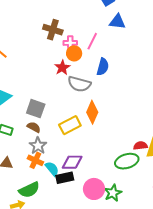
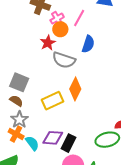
pink cross: (70, 43) -> (57, 19), turned -32
black rectangle: (65, 178) -> (68, 143), moved, turned -54

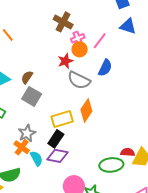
brown semicircle: (16, 101) -> (27, 77), moved, turned -96
black rectangle: (68, 143) -> (56, 139), moved

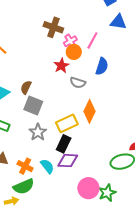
gray semicircle: (79, 80) -> (78, 83), size x0.7
gray star: (27, 133) -> (38, 132), moved
orange cross: (22, 147) -> (25, 166), moved

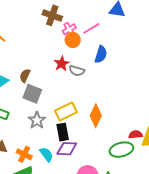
pink line: (92, 40) -> (91, 28), turned 30
red star: (61, 66) -> (62, 64), moved
orange diamond: (90, 111) -> (96, 116), moved
black rectangle: (64, 144) -> (63, 132), turned -36

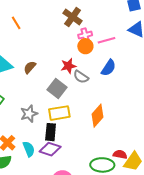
gray square: (32, 94) -> (57, 88), moved
orange diamond: (96, 116) -> (97, 116), moved

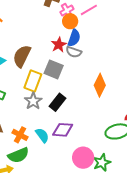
brown semicircle: (30, 67) -> (22, 56), size x1.6
blue semicircle: (109, 68) -> (74, 38), moved
yellow rectangle: (59, 113) -> (33, 81), moved, turned -45
black rectangle: (51, 132) -> (57, 102), moved, turned 48

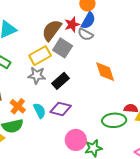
brown semicircle: (22, 56) -> (52, 30), moved
yellow rectangle: (33, 81) -> (40, 56), turned 30
orange diamond: (100, 85) -> (105, 72), turned -55
gray star: (33, 101) -> (37, 75), turned 30

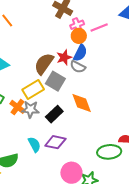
orange diamond: (105, 72) -> (82, 103), moved
orange cross: (18, 106) -> (18, 107), moved

